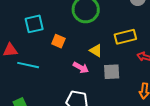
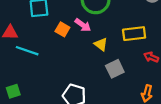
pink arrow: (81, 68) -> (83, 25), moved
gray square: (112, 72) -> (115, 69), turned -30

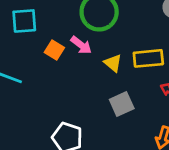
yellow triangle: (101, 44) -> (113, 63), moved

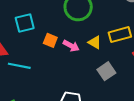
pink arrow: (81, 45) -> (71, 46), moved

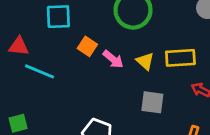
gray square: (106, 71) -> (152, 102), turned 30

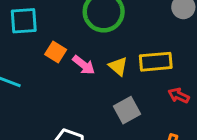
gray square: (152, 102) -> (127, 110), turned -35

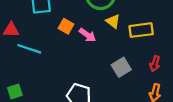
yellow triangle: (118, 66) -> (113, 21), moved
red arrow: (179, 95) -> (155, 64), moved, turned -96

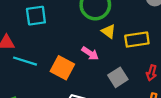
orange square: (66, 26) -> (62, 68), moved, size x1.5
pink arrow: (87, 35) -> (90, 53), moved

